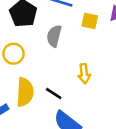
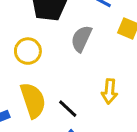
yellow semicircle: (25, 92) -> (33, 100), turned -32

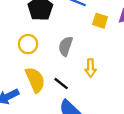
gray semicircle: (81, 39) -> (66, 46), moved

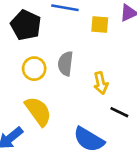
yellow circle: (28, 44) -> (34, 69), moved
black line: (61, 84) -> (119, 112), moved

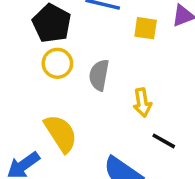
yellow circle: (34, 69) -> (57, 63), moved

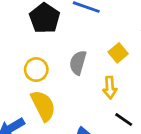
yellow square: (146, 28) -> (118, 53), moved, turned 36
yellow circle: (57, 63) -> (36, 70), moved

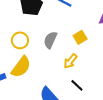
yellow arrow: (110, 88) -> (70, 61), turned 35
yellow semicircle: (43, 106) -> (21, 67), turned 55

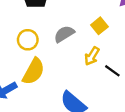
gray semicircle: (50, 40) -> (64, 34), turned 42
black line: (77, 85) -> (112, 71), moved

